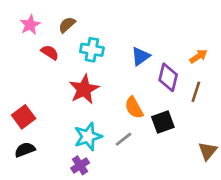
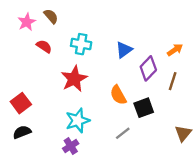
brown semicircle: (67, 25) -> (51, 16), moved, turned 91
purple diamond: (168, 77) -> (148, 68), turned 30
gray line: (123, 139) -> (123, 133), moved

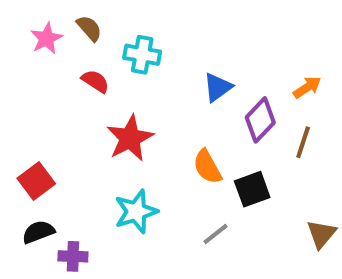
cyan cross: (81, 44) -> (142, 55), moved
red semicircle: (44, 46) -> (95, 81), moved
purple cross: (71, 146) -> (73, 256), moved, turned 35

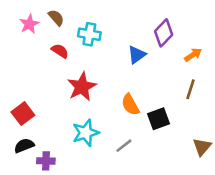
purple diamond: (260, 120) -> (164, 33), moved
gray line: (216, 234) -> (124, 146), moved

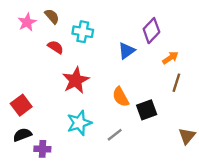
orange arrow: (193, 55) -> (170, 58), moved

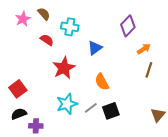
blue triangle: (127, 51) -> (95, 48), moved
black square: (147, 110) -> (111, 111), moved
gray line: (115, 135) -> (91, 108), moved

